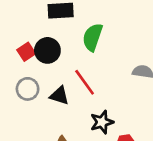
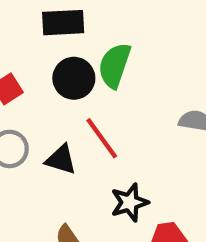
black circle: (47, 50) -> (74, 78), moved

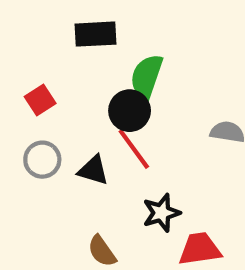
black circle: (74, 78) -> (130, 111), moved

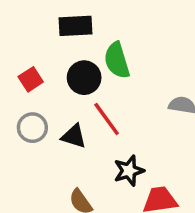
green semicircle: (147, 77) -> (117, 60), turned -36
black circle: (130, 111) -> (84, 78), moved

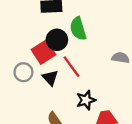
red square: (31, 79) -> (44, 52), moved, size x1.5
black triangle: (74, 136) -> (50, 78), turned 30

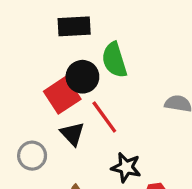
gray circle: (23, 72) -> (32, 156), moved
black star: (86, 100) -> (126, 167), turned 30

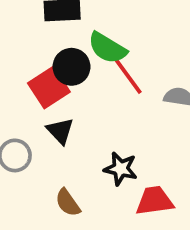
green semicircle: (114, 60) -> (107, 48), turned -42
red line: (104, 117) -> (128, 76), moved

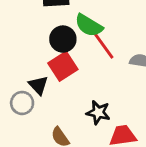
red square: (49, 88) -> (63, 66), moved
black triangle: (60, 131) -> (38, 85), moved

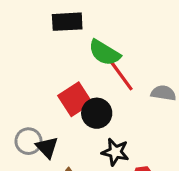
black circle: (63, 39) -> (97, 113), moved
black triangle: (38, 85) -> (47, 147), moved

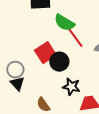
gray circle: (28, 141) -> (15, 70), moved
black triangle: (47, 147) -> (17, 84), moved

